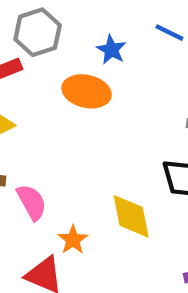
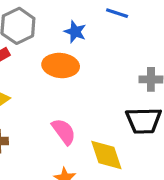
pink semicircle: (32, 202) -> (64, 132), moved

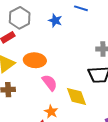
orange ellipse: (61, 65) -> (35, 60), moved

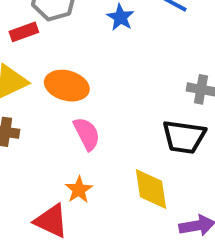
yellow diamond: (76, 97) -> (151, 189), moved

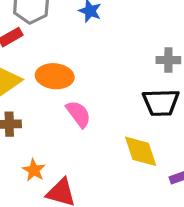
orange star: (79, 190) -> (34, 170), moved

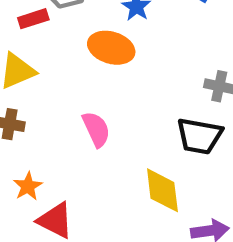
orange ellipse: (55, 76) -> (111, 48), moved

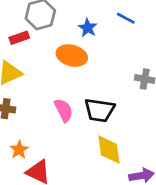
black trapezoid: (199, 136) -> (99, 110), moved

